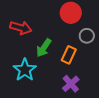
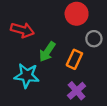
cyan star: (25, 70) -> (27, 76), turned -30

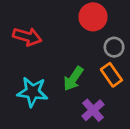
green arrow: (47, 52) -> (73, 79), moved
orange rectangle: (74, 59) -> (111, 75), moved, turned -60

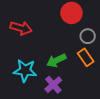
green arrow: (73, 79) -> (56, 60), turned 30
purple cross: (93, 110) -> (53, 85), moved

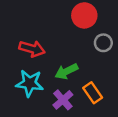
red arrow: (21, 28) -> (32, 49), moved
orange rectangle: (86, 57) -> (93, 93), moved

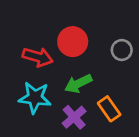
red circle: (84, 15) -> (73, 42), moved

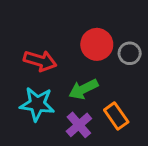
red circle: (73, 42) -> (97, 44), moved

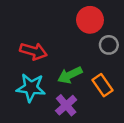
red circle: (97, 44) -> (90, 20), moved
orange rectangle: (116, 116) -> (103, 85), moved

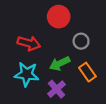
red circle: (90, 20) -> (59, 17), moved
gray circle: (109, 45) -> (81, 41), moved

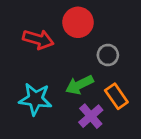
red arrow: (29, 43) -> (38, 39), moved
purple cross: (56, 89) -> (91, 116), moved

